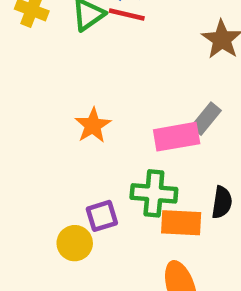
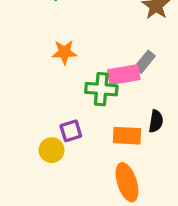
orange star: (93, 125) -> (64, 52), moved, turned 30
green cross: (154, 193) -> (101, 89), moved

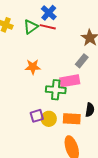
gray rectangle: (145, 62) -> (82, 61), moved
yellow circle: (52, 150) -> (49, 119), moved

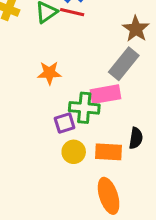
gray rectangle: (82, 61) -> (124, 64), size x1.5
purple square: (37, 116) -> (65, 123), moved

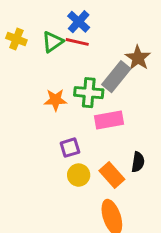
gray rectangle: (124, 64) -> (116, 77), moved
green cross: (84, 108) -> (89, 93), moved
orange rectangle: (109, 152) -> (112, 175), turned 45

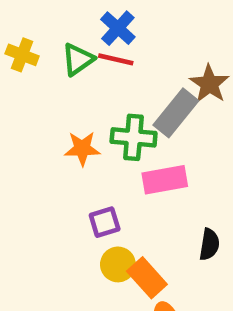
orange rectangle: (112, 175) -> (147, 278), moved

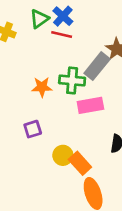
green triangle: (78, 59) -> (39, 19), moved
purple square: (105, 222) -> (33, 129), moved

